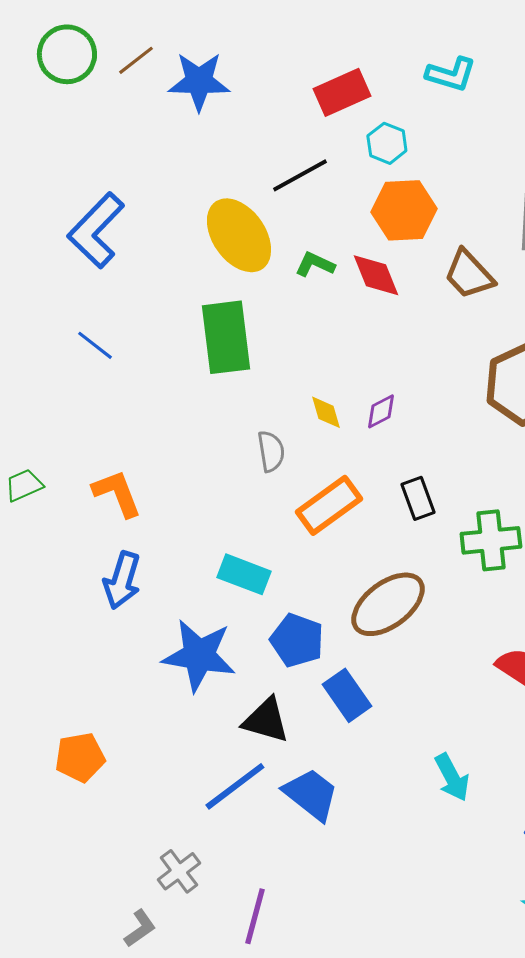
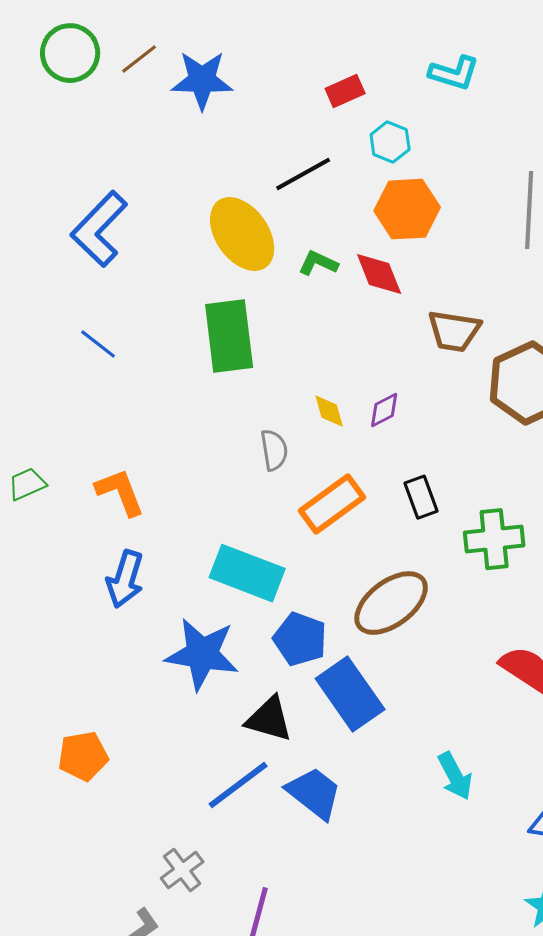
red rectangle: (342, 92) -> (345, 91), size x0.7
brown trapezoid: (469, 274) -> (454, 331), moved, turned -38
cyan rectangle: (244, 574) -> (247, 573), size x1.4
blue rectangle: (347, 695) -> (350, 694), size x1.4

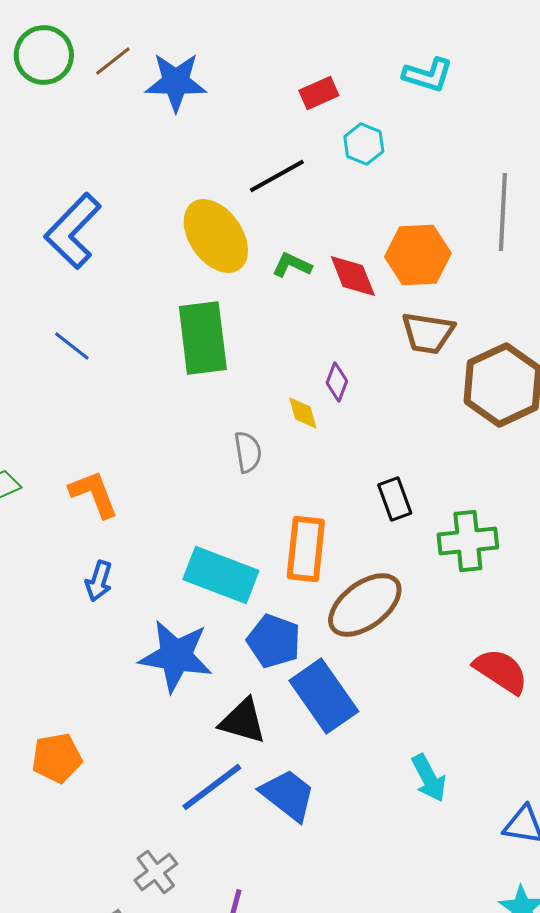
orange hexagon: (407, 209) -> (418, 255), moved
purple diamond: (384, 410) -> (337, 382), moved, turned -42
orange rectangle: (332, 504) -> (306, 549), moved, turned -48
blue arrow: (125, 579) -> (99, 581), size x0.7

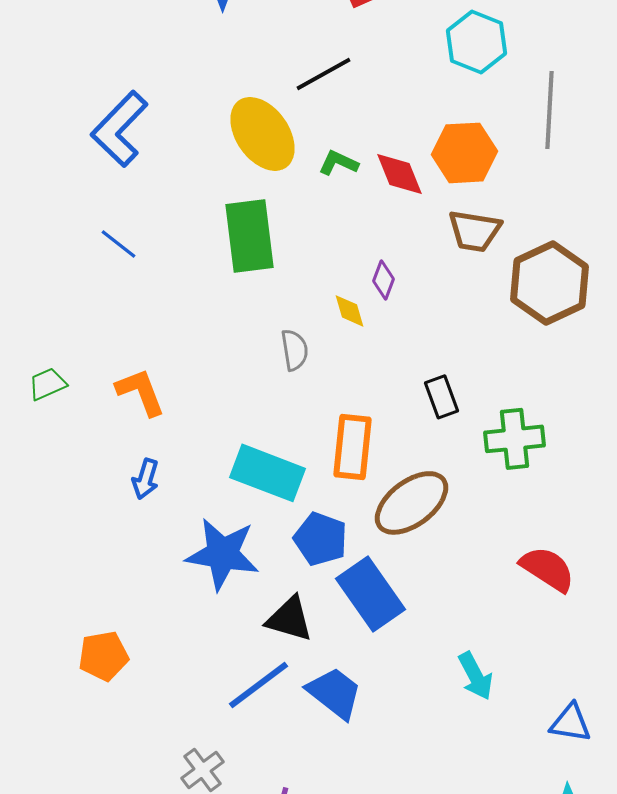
cyan hexagon: (364, 144) -> (476, 42), moved, size x1.5

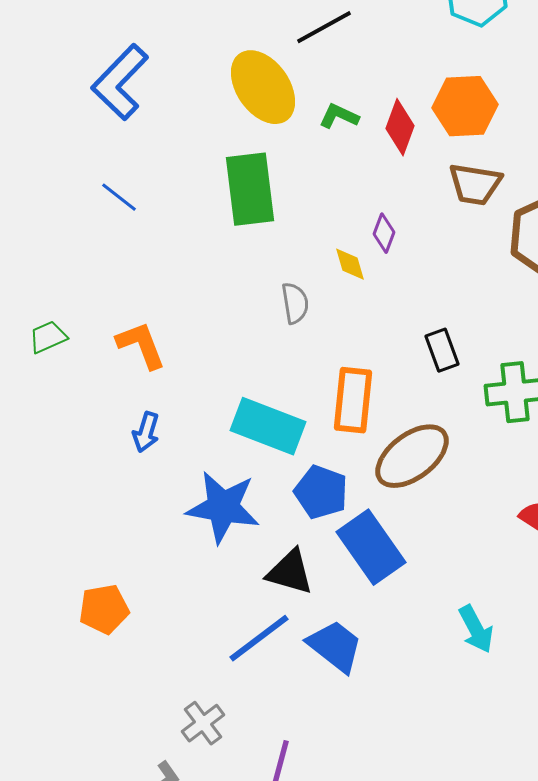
red diamond: (400, 174) -> (400, 127), turned 42

